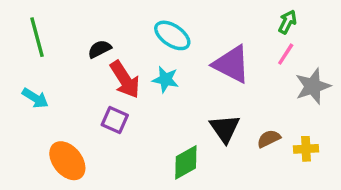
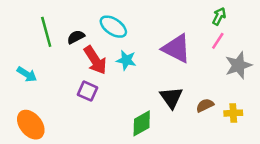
cyan ellipse: (172, 35) -> (113, 27), moved
green line: (37, 37) -> (46, 32), moved
orange ellipse: (67, 161) -> (31, 125), moved

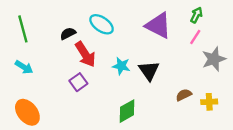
green line: (46, 32) -> (23, 29), moved
purple triangle: (177, 49) -> (158, 25), moved
cyan star: (126, 60) -> (121, 66), moved
purple square: (88, 91) -> (78, 82), turned 30
black triangle: (171, 98) -> (149, 71), moved

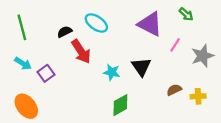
green arrow: (196, 15) -> (186, 14), turned 104
pink line: (195, 37) -> (175, 45), moved
cyan star: (121, 66) -> (112, 72), moved
purple square: (78, 82) -> (46, 73), moved

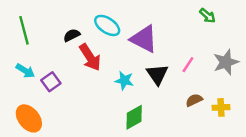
purple triangle: (150, 24) -> (144, 39), moved
pink line: (175, 45) -> (188, 65), moved

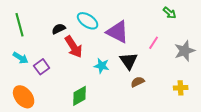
pink line: (188, 65) -> (154, 43), moved
brown semicircle: (194, 100) -> (138, 82), moved
green diamond: (134, 117) -> (80, 96), moved

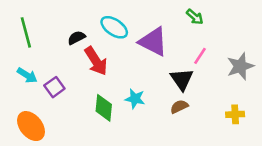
green arrow: (170, 13) -> (195, 17), moved
black triangle: (129, 61) -> (182, 79), moved
cyan star: (102, 66) -> (135, 99), moved
green diamond: (80, 96) -> (104, 108), moved, turned -55

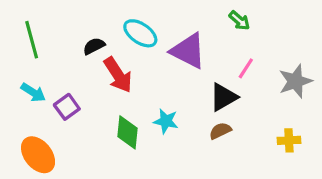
black triangle: (182, 79) -> (223, 97), turned 35

